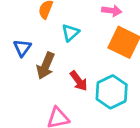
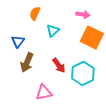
brown arrow: (46, 66) -> (27, 62), moved

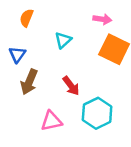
orange semicircle: (35, 13) -> (27, 18), moved
cyan hexagon: (83, 73) -> (97, 113), moved

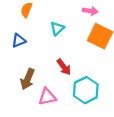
blue triangle: (17, 54) -> (19, 41), turned 32
brown arrow: (29, 82) -> (28, 79), moved

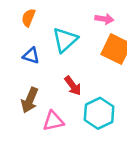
cyan triangle: (57, 29) -> (65, 40), size x1.5
blue triangle: (19, 41) -> (31, 56), moved, turned 40

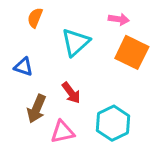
blue triangle: (31, 56) -> (23, 67), moved
red arrow: (73, 86) -> (71, 93), moved

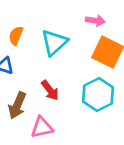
orange semicircle: (35, 18) -> (16, 36), moved
cyan hexagon: (113, 123) -> (98, 95), moved

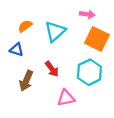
orange semicircle: (16, 36) -> (25, 26), turned 32
pink triangle: (42, 127) -> (66, 98), moved

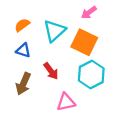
pink arrow: (87, 14) -> (89, 12), turned 136
orange square: (97, 39) -> (84, 42), moved
blue triangle: (17, 50) -> (23, 50), moved

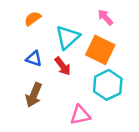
pink arrow: (89, 12) -> (105, 17), turned 84
orange semicircle: (22, 25) -> (33, 19), moved
red arrow: (51, 71) -> (63, 66), moved

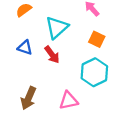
orange square: (100, 50) -> (97, 39), moved, size x0.6
brown arrow: (34, 95) -> (28, 98), moved

